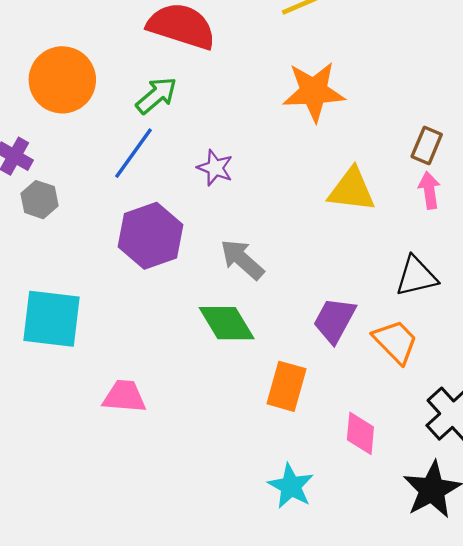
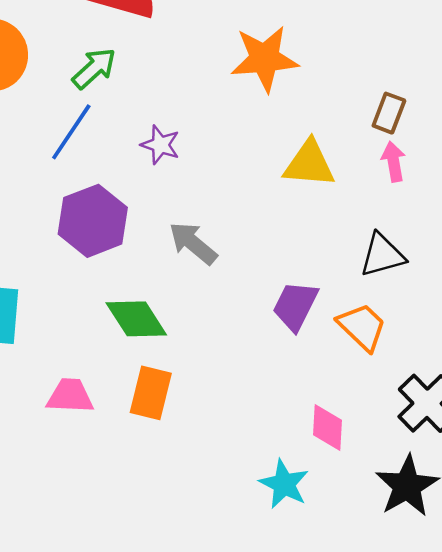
green diamond: (227, 323) -> (136, 319), moved
orange rectangle: (287, 386) -> (151, 393), moved
cyan star: (291, 486) -> (284, 484), moved

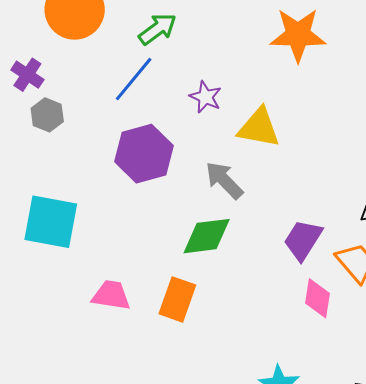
yellow triangle: (309, 164) -> (259, 128), moved
green diamond: (136, 319) -> (207, 236), moved, turned -70
pink diamond: (327, 428) -> (317, 298), moved

